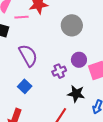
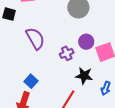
blue square: (25, 86) -> (31, 81), moved

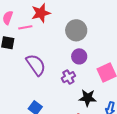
purple circle: (86, 42) -> (79, 56), moved

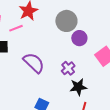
purple circle: (79, 56) -> (79, 38), moved
black star: (88, 98) -> (78, 87), moved

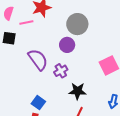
purple circle: (79, 38) -> (67, 45), moved
purple cross: (68, 68) -> (61, 71), moved

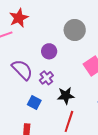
gray circle: (77, 24) -> (75, 30), moved
blue square: (38, 103) -> (34, 103), moved

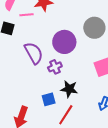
purple circle: (49, 51) -> (64, 42), size x1.5
blue square: (34, 103) -> (49, 99), moved, turned 32

